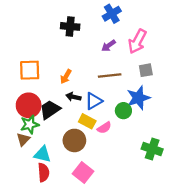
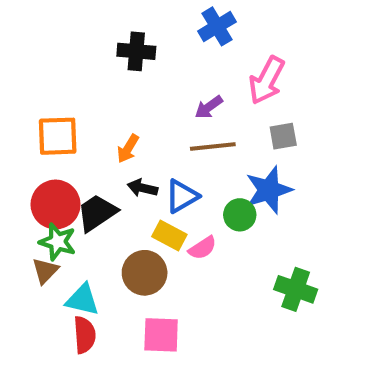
purple arrow: (109, 46) -> (209, 107), moved
green star: (30, 124) -> (58, 242), turned 30
pink square: (83, 172) -> (161, 335), turned -36

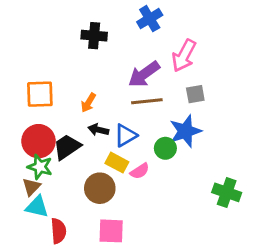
purple arrow: (209, 107) -> (144, 74), size x1.6
green cross: (296, 289) -> (227, 192), moved
cyan triangle: (82, 300) -> (37, 207), moved

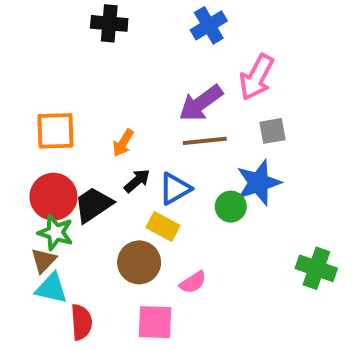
black cross: (94, 36) -> (109, 23), moved
black arrow: (98, 130) -> (137, 181), turned 126
pink semicircle: (140, 171) -> (193, 282), moved

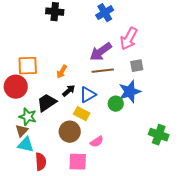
red circle: (53, 197) -> (16, 87), moved

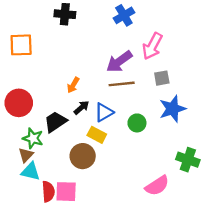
orange square: (28, 66) -> (21, 45), moved
blue star: (130, 92) -> (172, 109), moved
pink semicircle: (97, 142) -> (157, 186), moved, size x1.5
pink square: (78, 162) -> (66, 192), moved

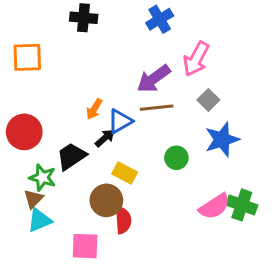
gray square: (162, 78) -> (208, 100), turned -35
blue triangle: (104, 112) -> (120, 121), moved
cyan triangle: (31, 171) -> (39, 220), turned -36
pink semicircle: (157, 186) -> (214, 206), moved
red semicircle: (48, 192) -> (123, 220), moved

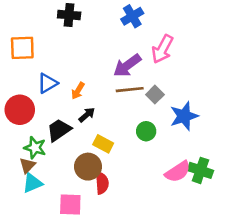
gray square: (208, 100) -> (155, 95), moved
blue triangle: (120, 121) -> (48, 83), moved

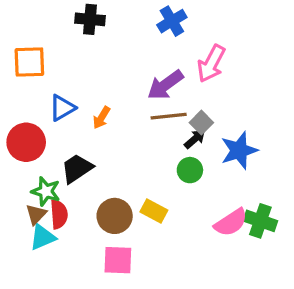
black arrow: (87, 115) -> (195, 139), moved
yellow rectangle: (103, 144) -> (154, 211), moved
red semicircle: (102, 183) -> (59, 214), moved
pink square: (70, 205) -> (118, 260), moved

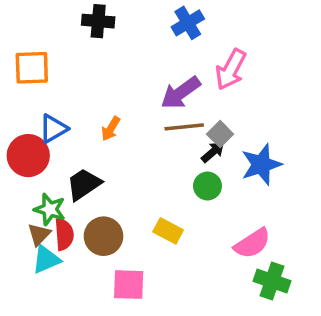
blue triangle: (62, 108) -> (53, 129), moved
brown circle: (115, 216) -> (104, 236), moved
green cross: (260, 221) -> (272, 281), moved

